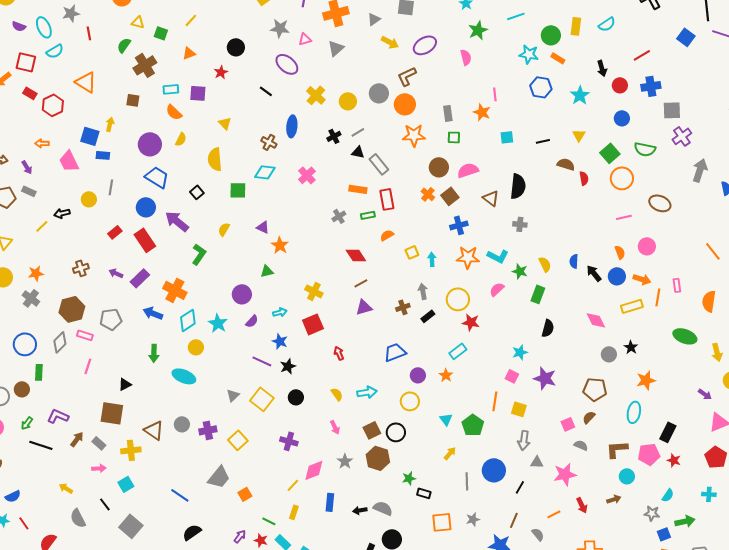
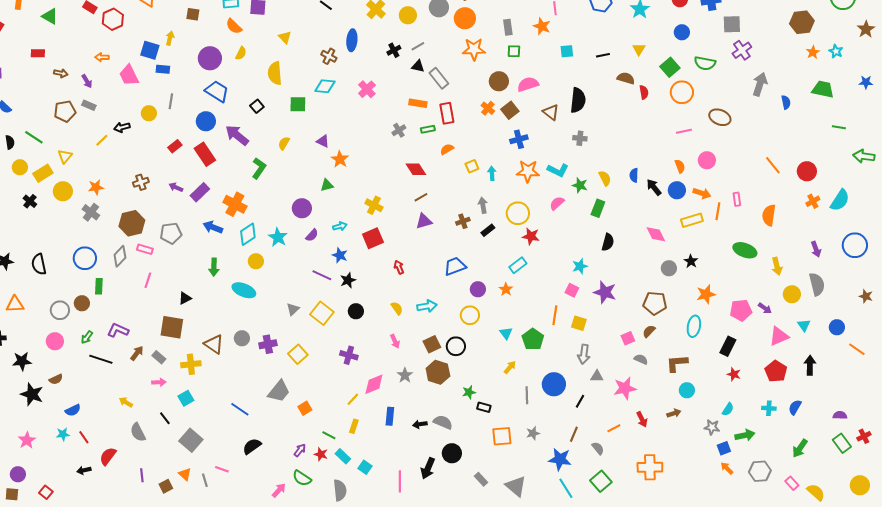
pink pentagon: (649, 454) -> (741, 310), moved

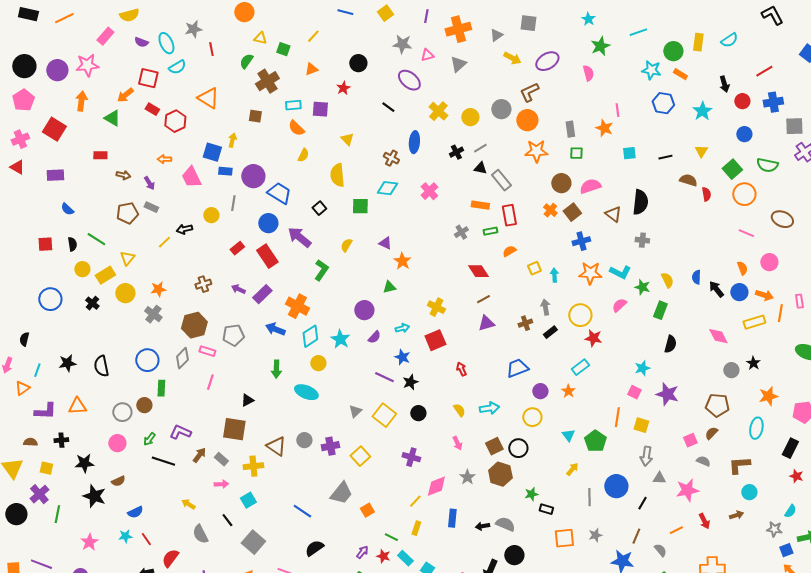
purple circle: (210, 58) -> (253, 176), moved
pink line: (684, 131) -> (746, 233), turned 35

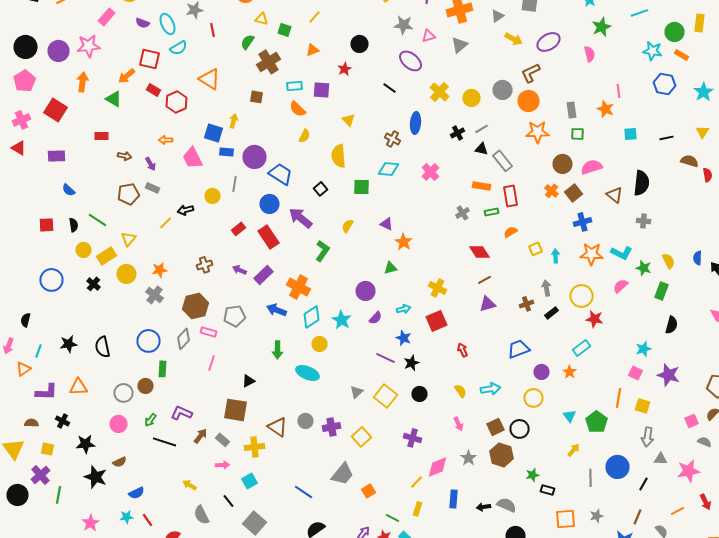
black cross: (61, 440) -> (62, 421), turned 32

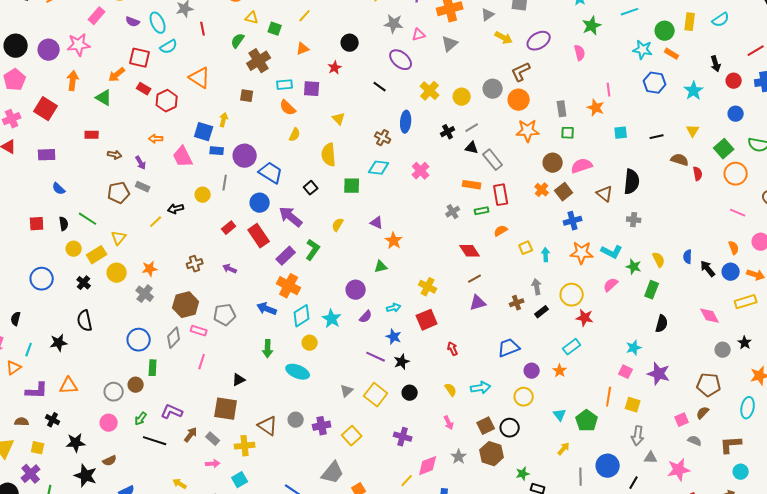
purple rectangle: (264, 275) -> (286, 256), moved
black semicircle: (102, 347) -> (85, 321), moved

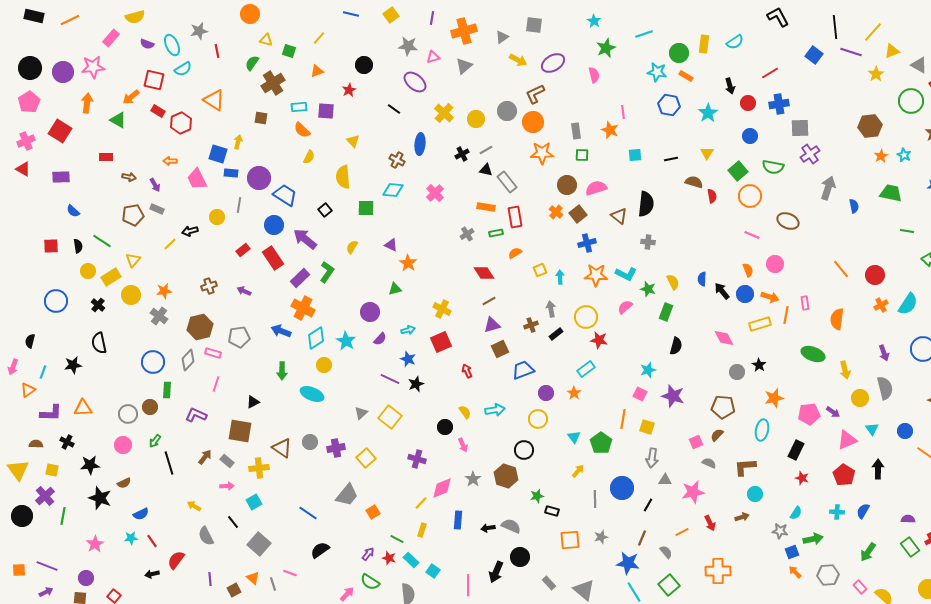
black circle: (410, 393) -> (445, 427), moved
purple L-shape: (172, 412) -> (196, 415), moved
brown square: (486, 426) -> (500, 349), moved
black line: (155, 441) -> (169, 463), turned 55

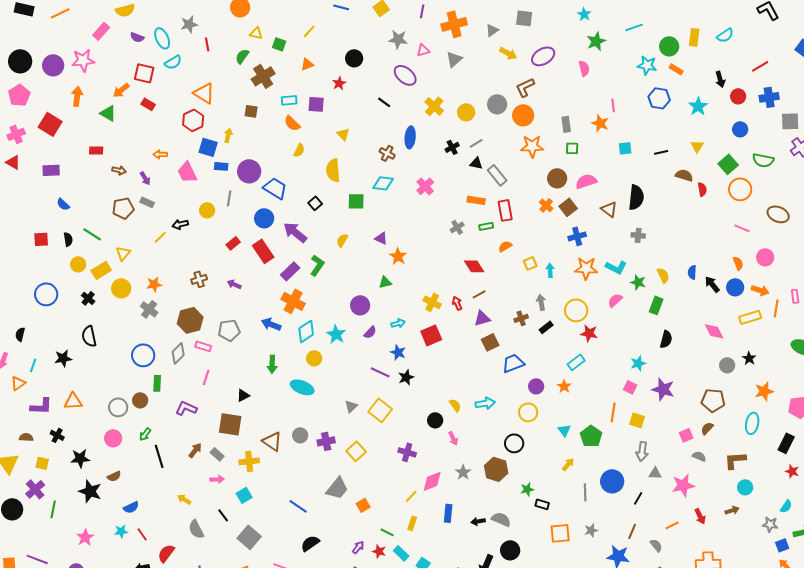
red hexagon: (181, 123) -> (193, 120), moved
red arrow: (467, 371) -> (457, 303), moved

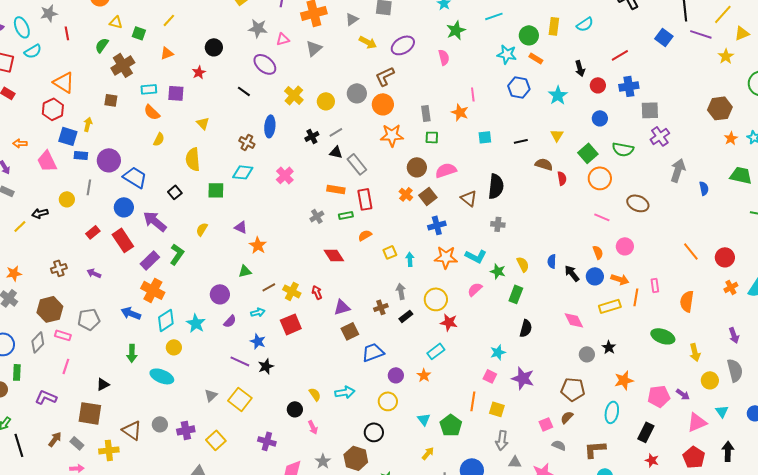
brown line: (479, 294) -> (269, 287), moved

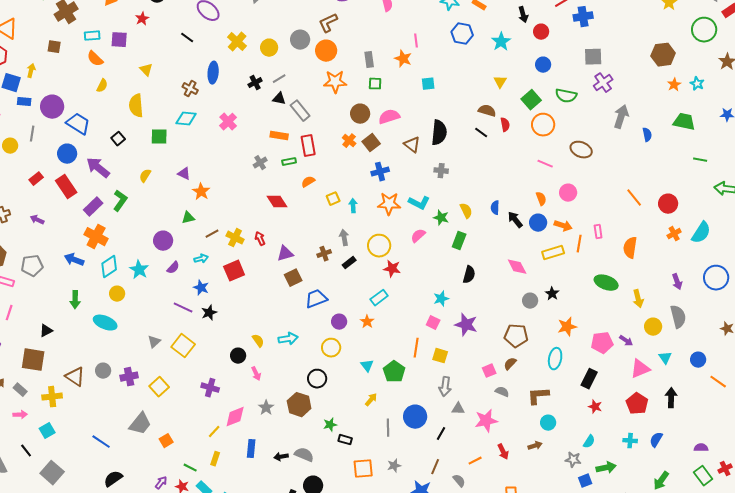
blue cross: (629, 86) -> (583, 17), moved
black line: (521, 141) -> (481, 133), moved, turned 48

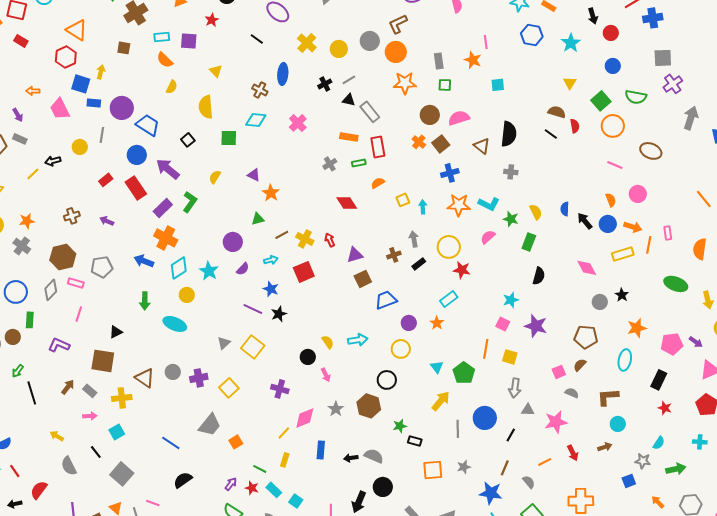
yellow arrow: (371, 400) -> (441, 401), size x1.5
blue square: (585, 481) -> (629, 481), moved

